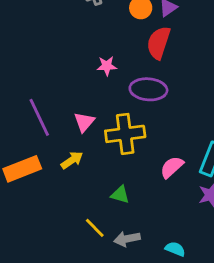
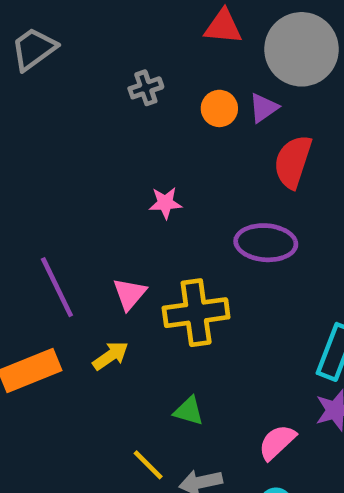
red semicircle: (159, 43) -> (293, 162), moved
purple ellipse: (148, 89) -> (266, 243), moved
pink semicircle: (172, 167) -> (277, 442), moved

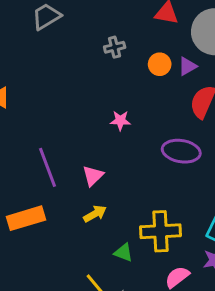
yellow cross: (196, 313) -> (161, 231), moved
yellow arrow: (110, 356) -> (95, 214), moved

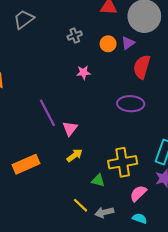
pink star: (120, 121) -> (83, 72), moved
purple line: (48, 167) -> (47, 113), moved

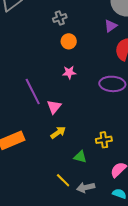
orange circle: (108, 44) -> (69, 41), moved
pink star: (83, 72) -> (69, 72), moved
yellow cross: (123, 162) -> (104, 140), size x0.6

